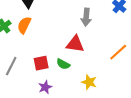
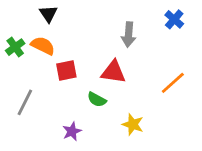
orange semicircle: (24, 25) -> (43, 46), turned 90
red square: (41, 63) -> (66, 71), moved

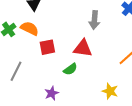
green semicircle: (97, 100) -> (70, 69), turned -64
yellow star: (133, 124) -> (110, 91), moved

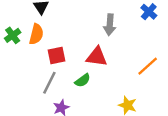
orange semicircle: (30, 28) -> (36, 34), turned 78
gray line: (16, 71) -> (49, 83), moved

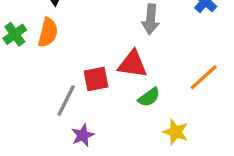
red square: (56, 56) -> (96, 79), moved
green semicircle: (83, 80) -> (149, 97), moved

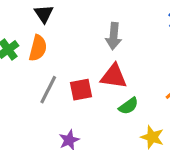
gray arrow: (151, 19) -> (114, 36), moved
gray line: (66, 101) -> (48, 90), moved

